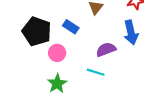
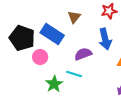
blue rectangle: (71, 27) -> (52, 34), size x1.6
green star: (57, 84) -> (54, 84), moved

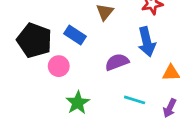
blue rectangle: (52, 34) -> (75, 35), size x0.7
cyan line: (74, 74) -> (135, 100), moved

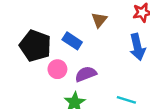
purple semicircle: (117, 62) -> (86, 74), moved

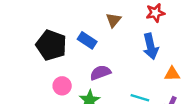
pink circle: (57, 69) -> (62, 86), moved

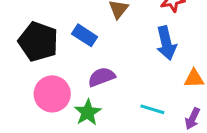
pink circle: (62, 86) -> (52, 94), size x1.5

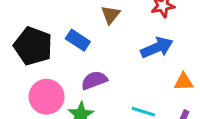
blue arrow: (166, 43) -> (157, 48), turned -100

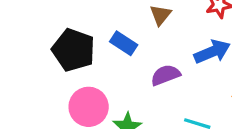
purple semicircle: (94, 80) -> (165, 75), moved

